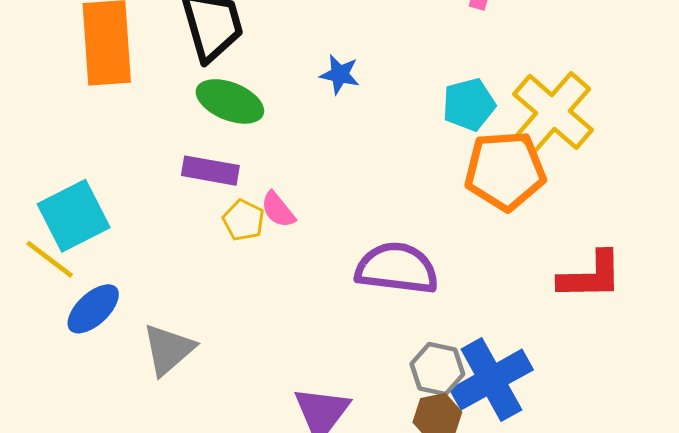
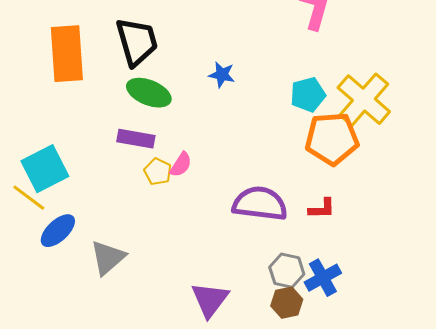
pink semicircle: (278, 210) -> (181, 165), turned -108
red L-shape: (591, 276) -> (322, 209), moved, size x0.6
blue cross: (491, 380) -> (323, 278), size x0.7

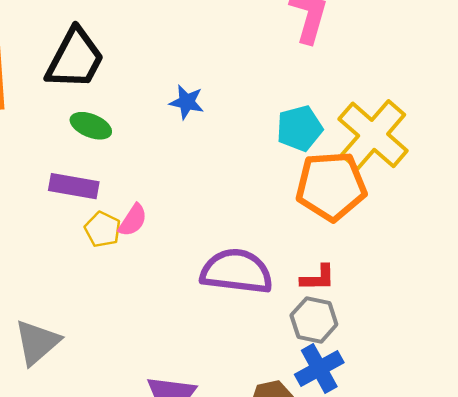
black trapezoid: (137, 42) -> (75, 59), turned 44
green ellipse: (149, 93) -> (91, 126), size x0.7
gray hexagon: (287, 271) -> (314, 320), moved

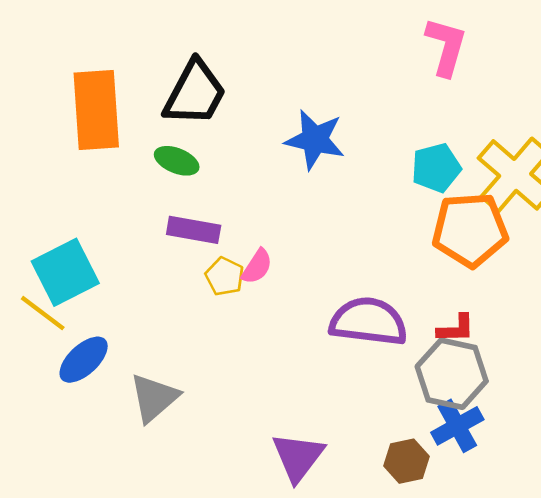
blue star: (187, 102) -> (315, 140), size x1.6
green ellipse: (91, 126) -> (177, 161), moved
gray hexagon: (314, 320) -> (452, 374), size x1.4

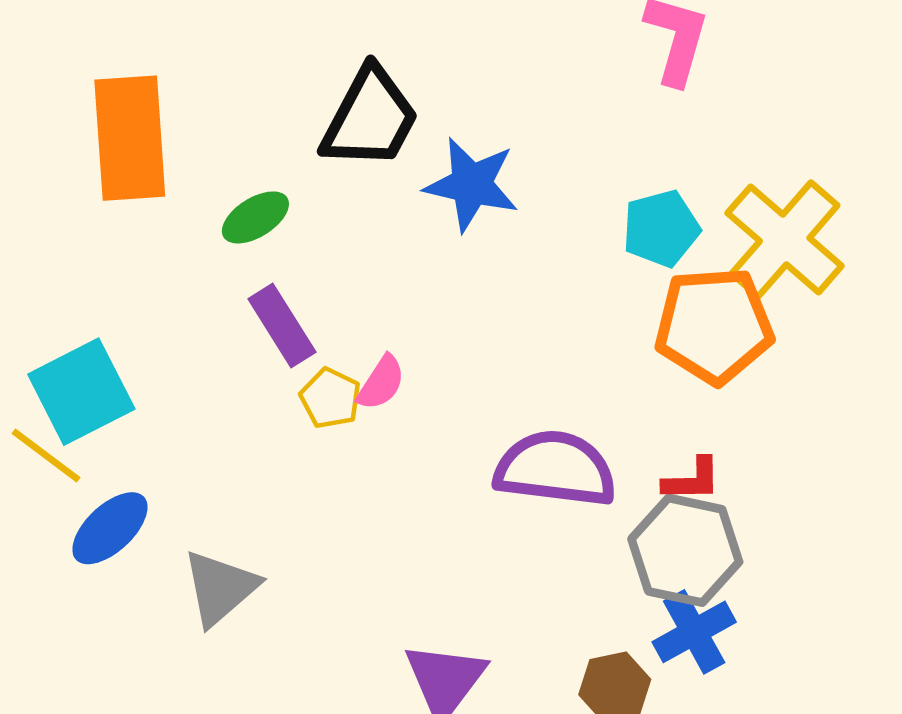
black trapezoid: (195, 93) -> (370, 118), moved
green ellipse: (177, 161) -> (255, 217), turned -54
purple rectangle: (194, 230) -> (282, 325), turned 48

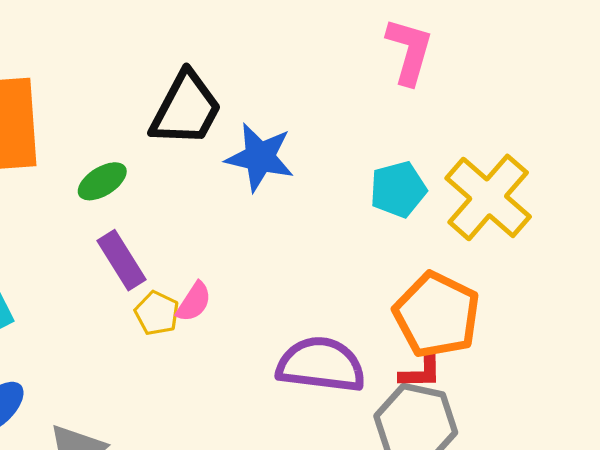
orange pentagon: (714, 325) -> (437, 315), moved, turned 30

